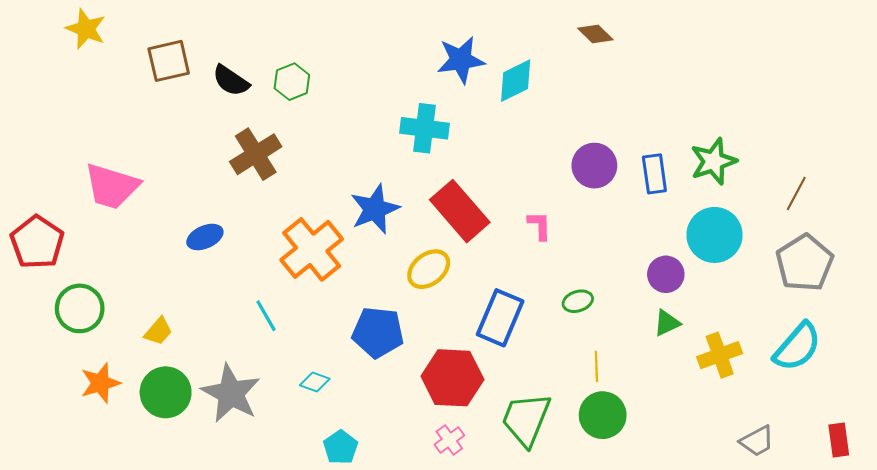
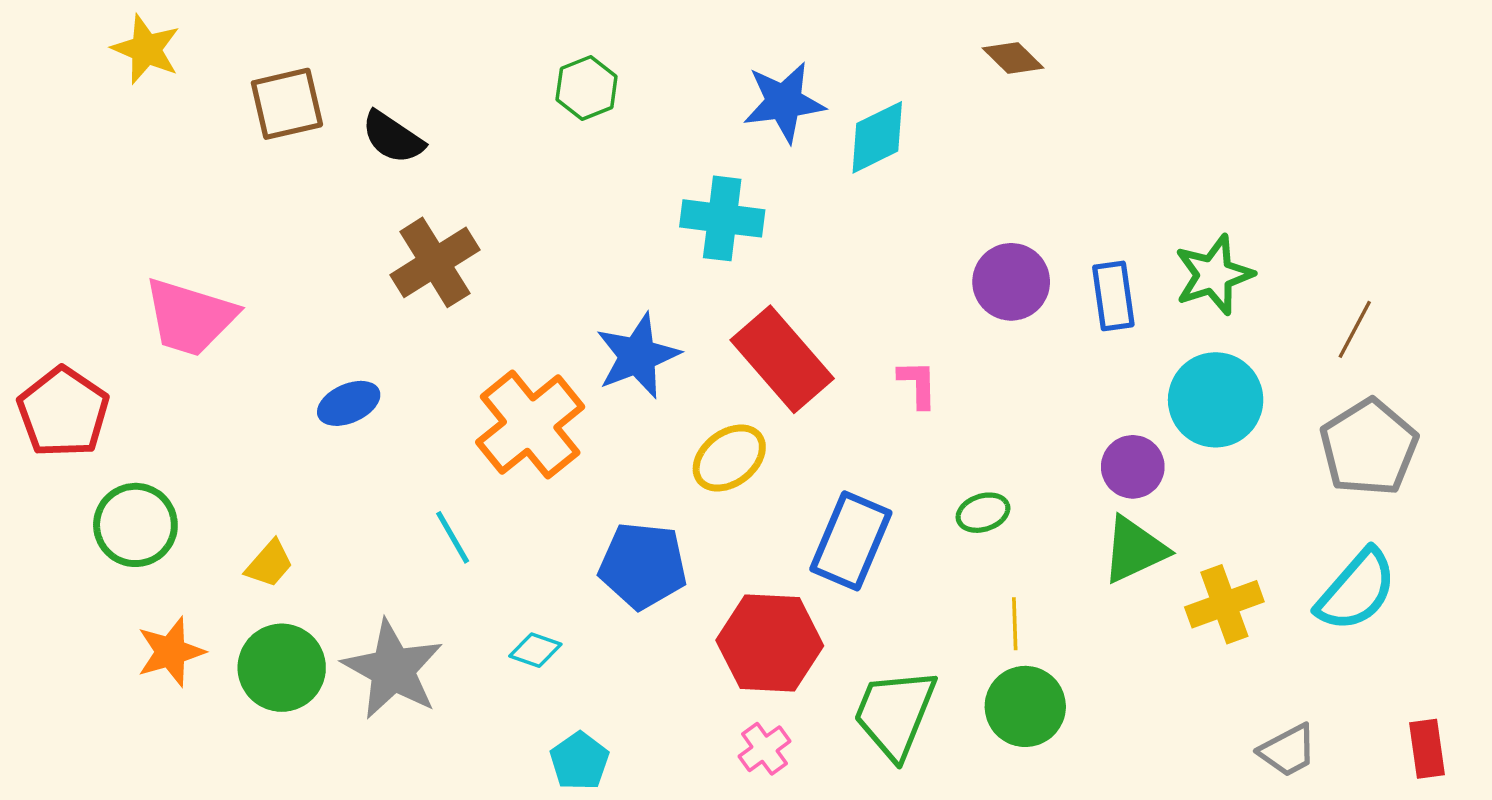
green hexagon: (292, 82) -> (587, 88), moved
green triangle: (667, 323) -> (1135, 550), size x1.5

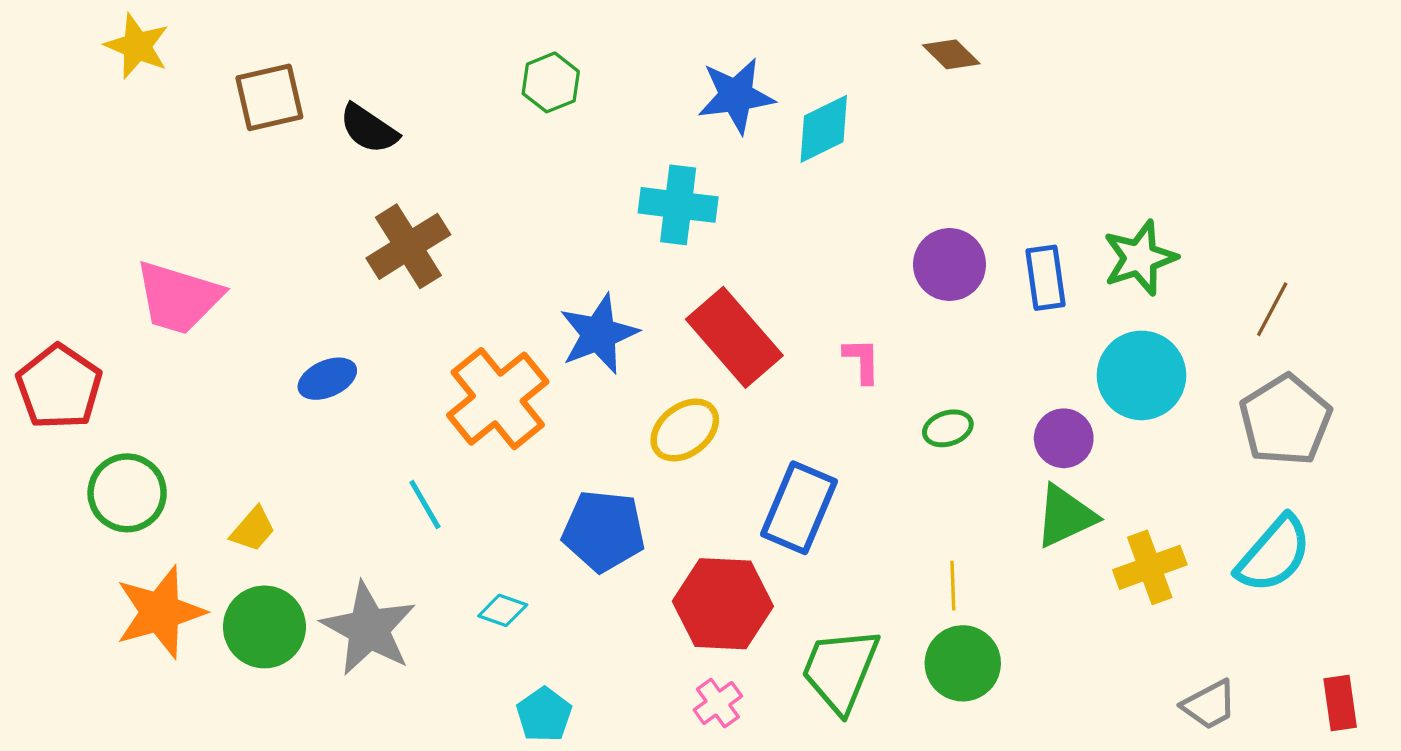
green ellipse: (983, 513) -> (948, 428), moved
orange star: (171, 652) -> (160, 612), size x1.4

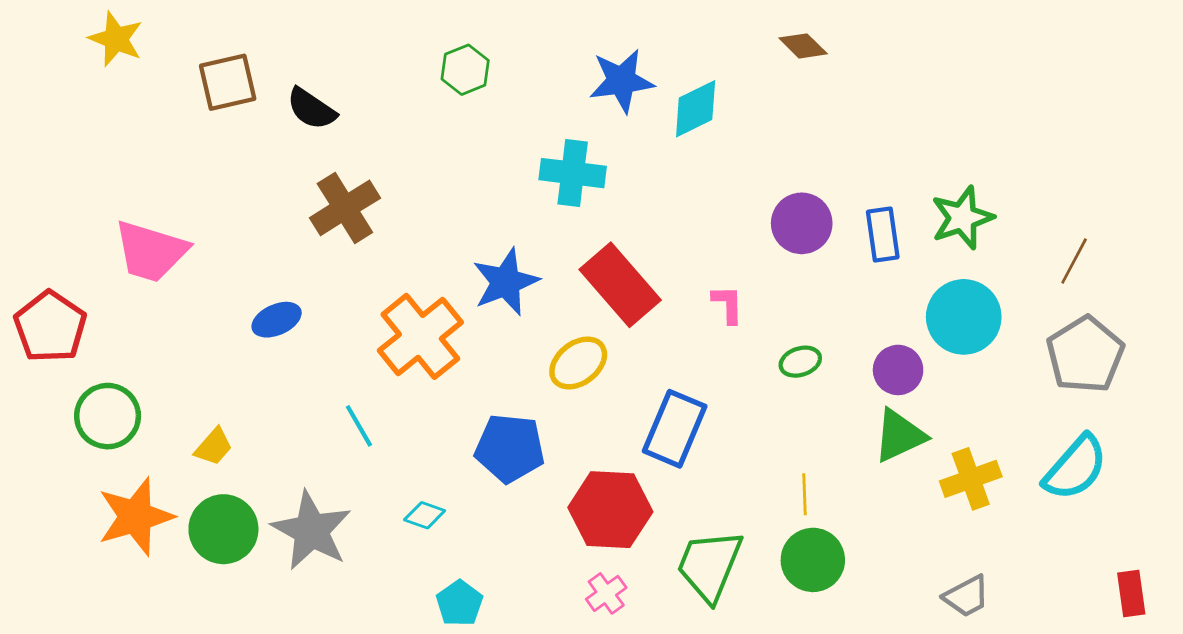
gray trapezoid: (1209, 705) -> (966, 596), moved

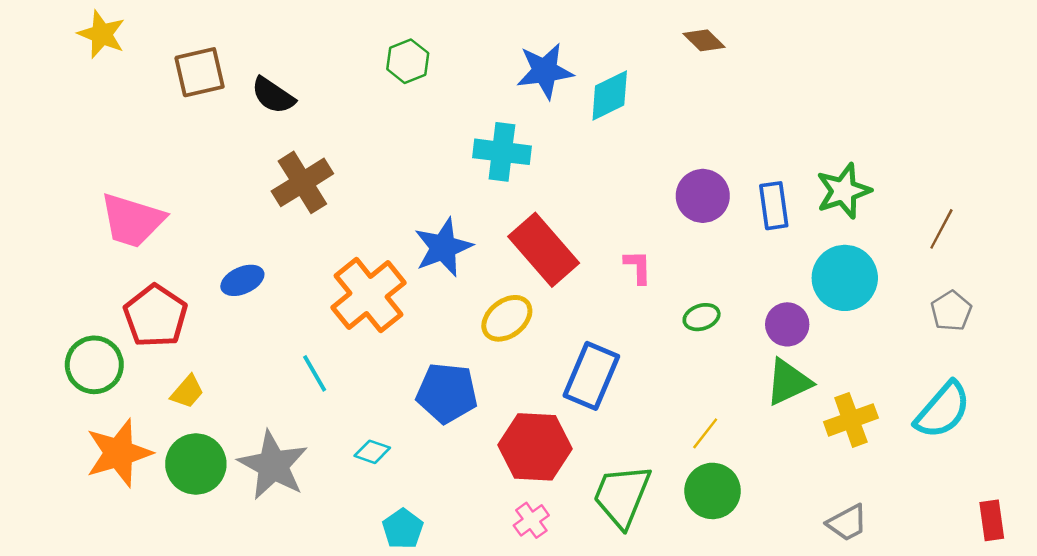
red pentagon: (50, 327) -> (155, 316), moved
gray pentagon: (1085, 355) -> (951, 311), size x0.6
yellow line: (804, 494) -> (705, 433), turned 40

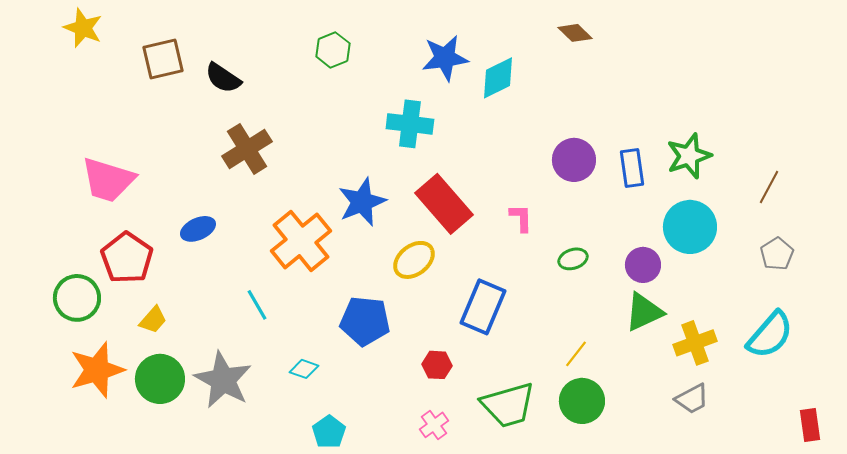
red hexagon: (535, 447) -> (437, 365), size x0.5
green trapezoid: (622, 496) -> (508, 405), turned -128
gray trapezoid: (847, 523) -> (692, 399), moved

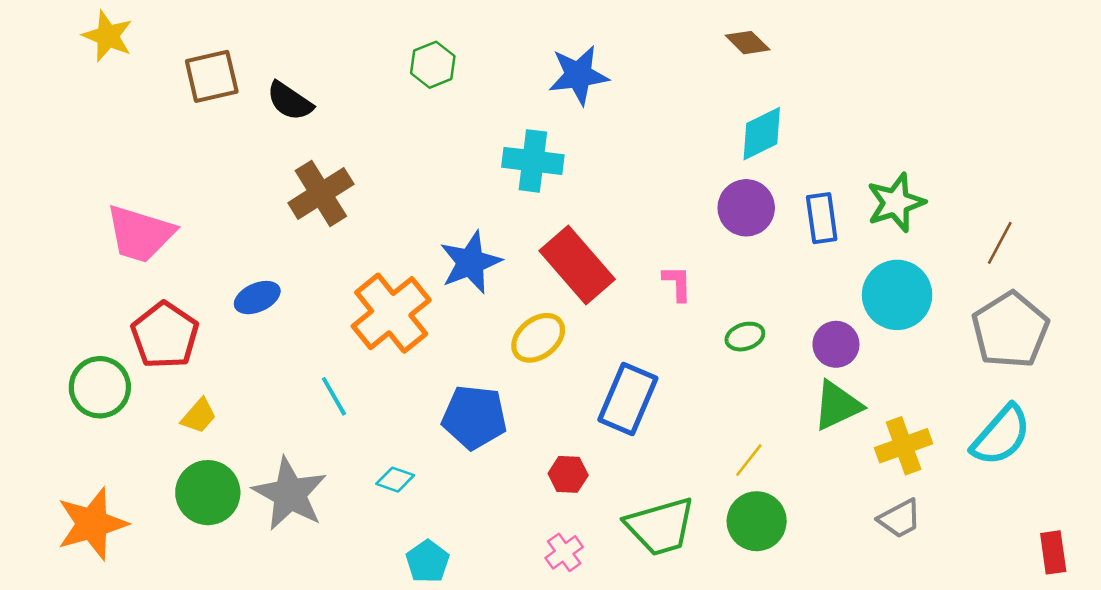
cyan diamond: (498, 78) -> (762, 134), moved
gray pentagon: (777, 254) -> (1010, 330), size x1.8
orange star: (97, 370) -> (92, 524), moved

